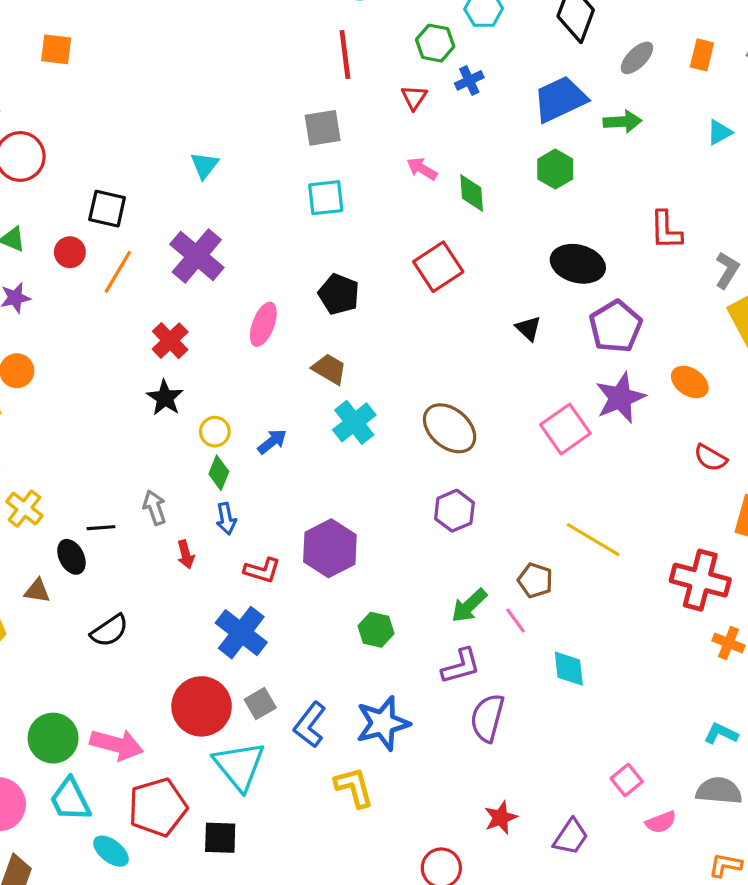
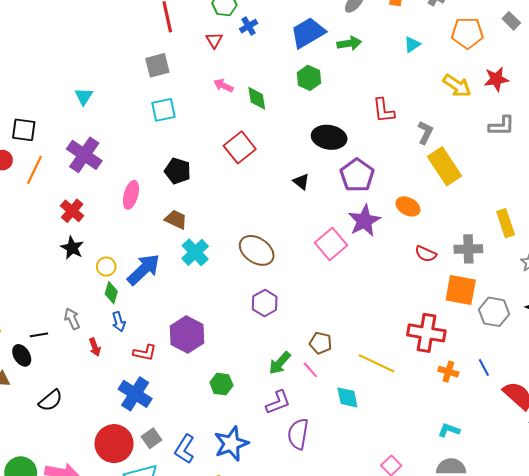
blue arrow: (272, 442) -> (144, 269), size x1.8
yellow line: (593, 540) -> (376, 363), moved

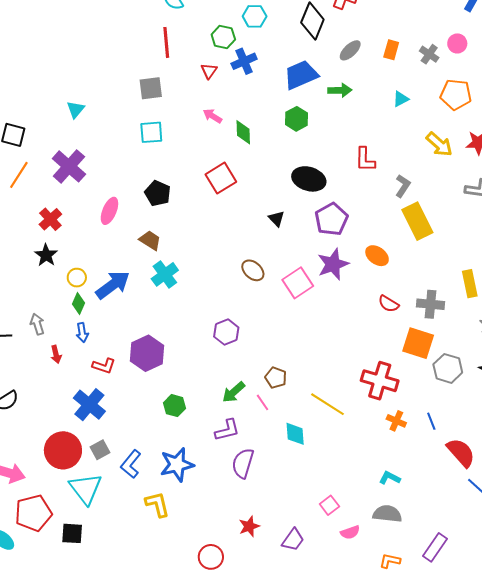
blue cross: (249, 26) -> (244, 61), size x1.4
brown ellipse: (257, 250) -> (253, 270), moved, size x0.7

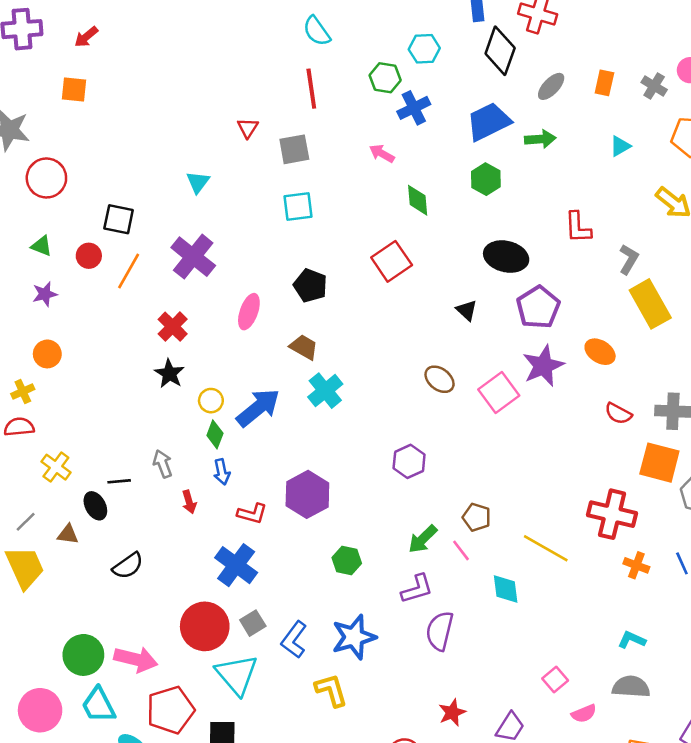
red triangle: (209, 71) -> (248, 128), moved
pink arrow: (212, 116) -> (382, 154), moved

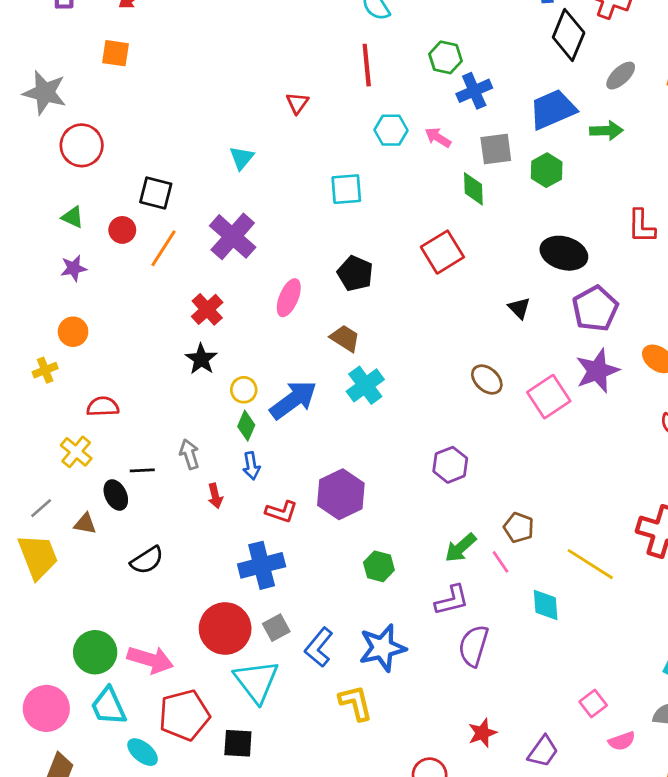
cyan hexagon: (424, 49) -> (391, 130), moved
gray square: (294, 149) -> (496, 149), moved
red semicircle: (19, 427) -> (103, 407), moved
blue cross: (236, 565) -> (262, 565), turned 36

